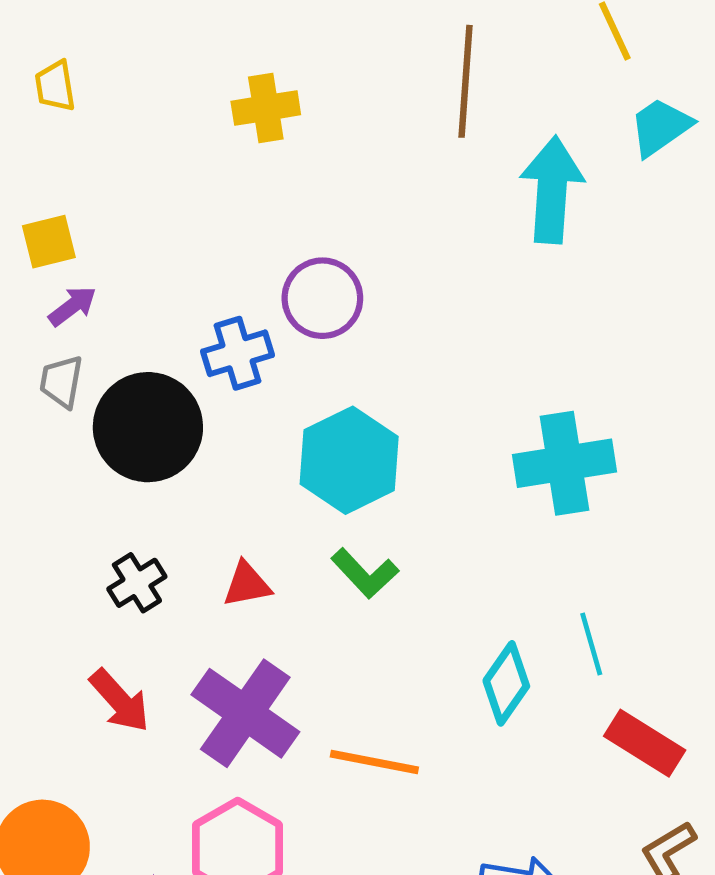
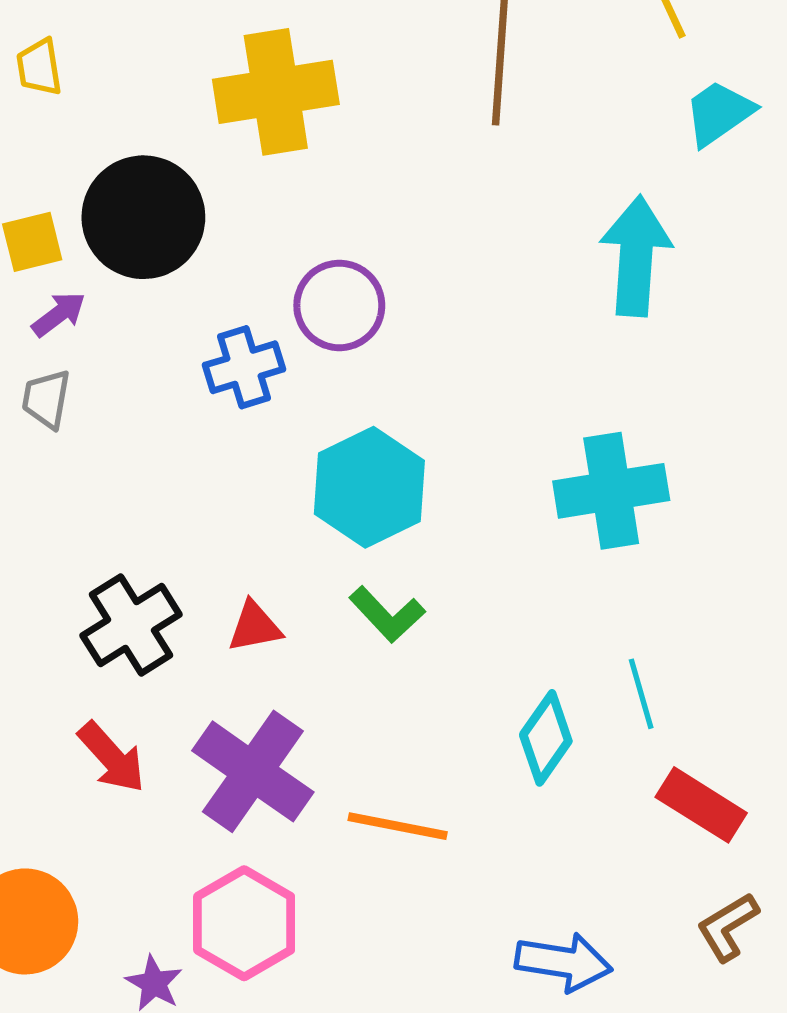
yellow cross: (266, 108) -> (276, 92), size x1.6
cyan arrow: (552, 190) -> (636, 256), moved
black circle: (148, 427) -> (143, 217), moved
black cross: (137, 583) -> (131, 625), size x1.5

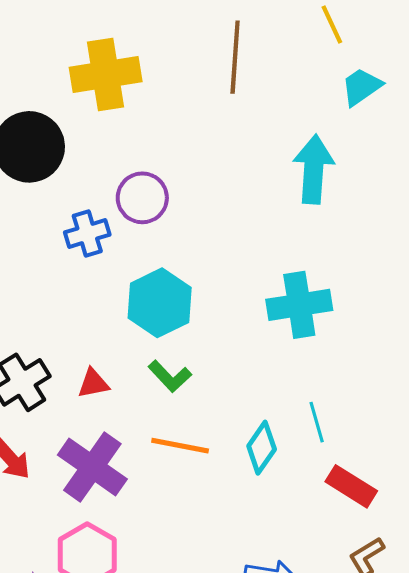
orange line: (398, 826) -> (180, 446), moved

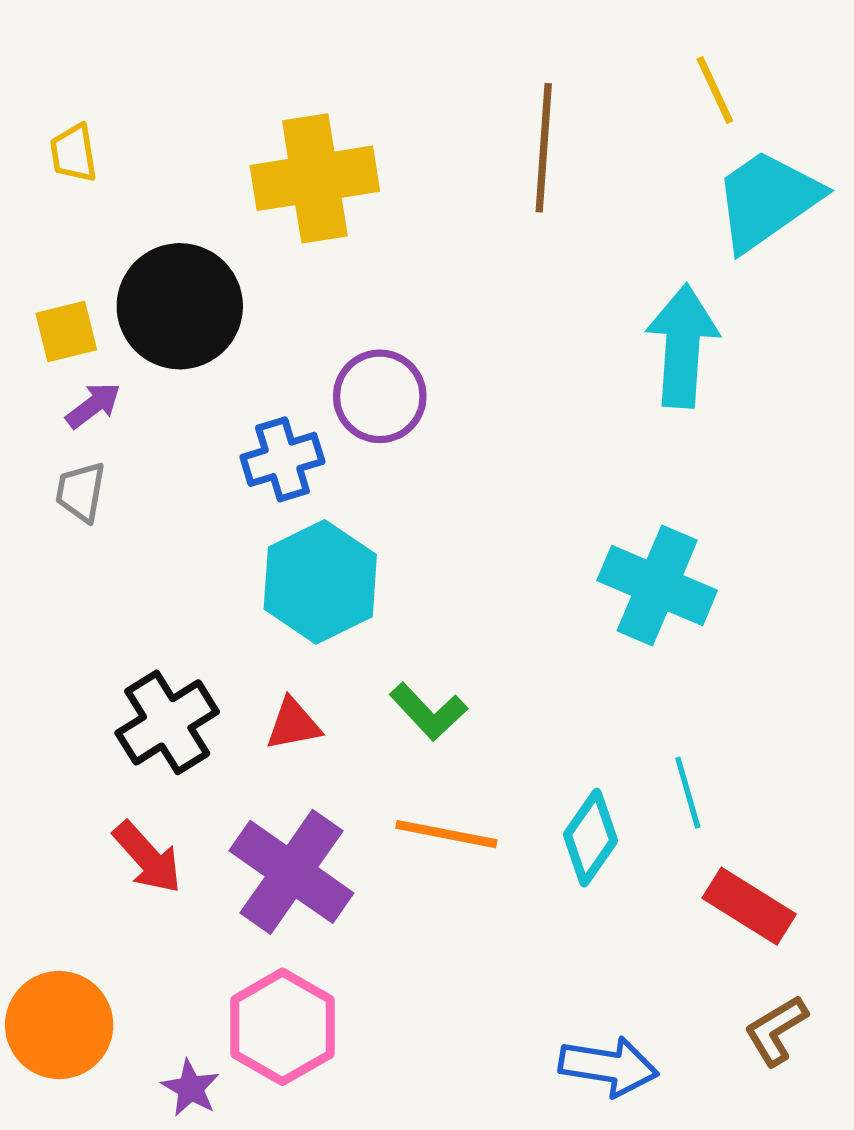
cyan trapezoid: (361, 87) -> (767, 200), size x1.5
cyan hexagon: (160, 303) -> (320, 582), moved
cyan cross: (299, 305) -> (657, 585), turned 32

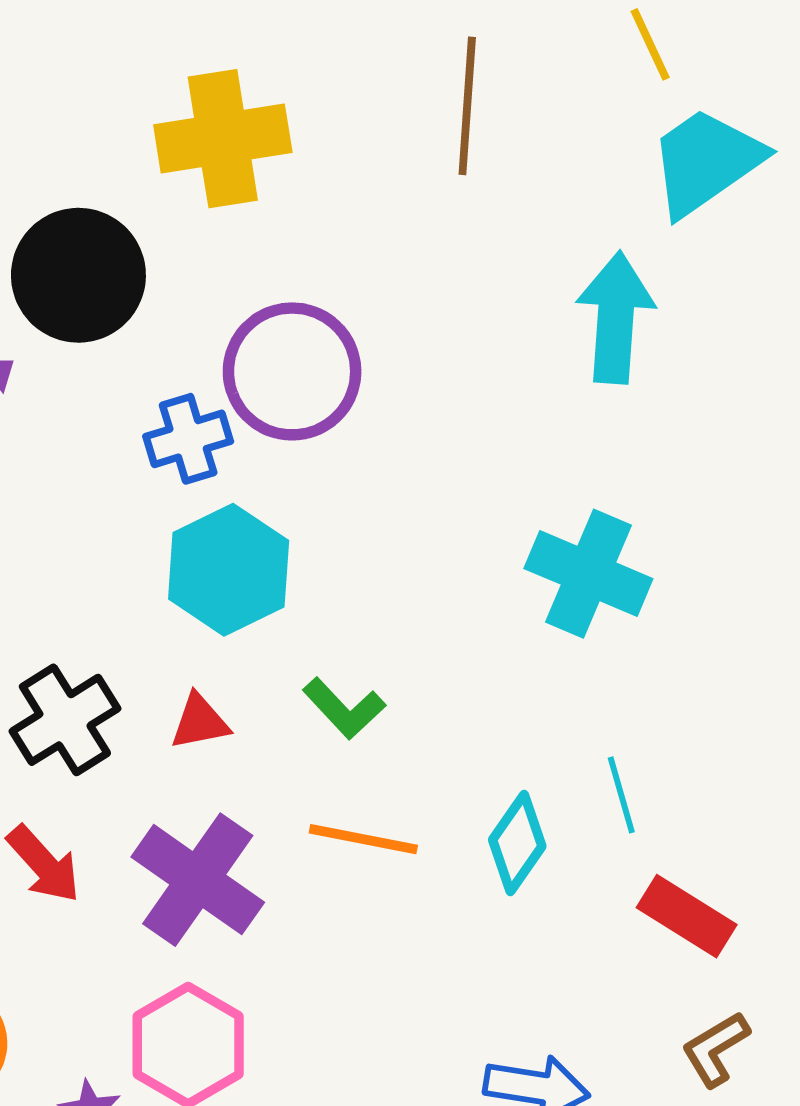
purple circle: (380, 396) -> (292, 371), size x1.4

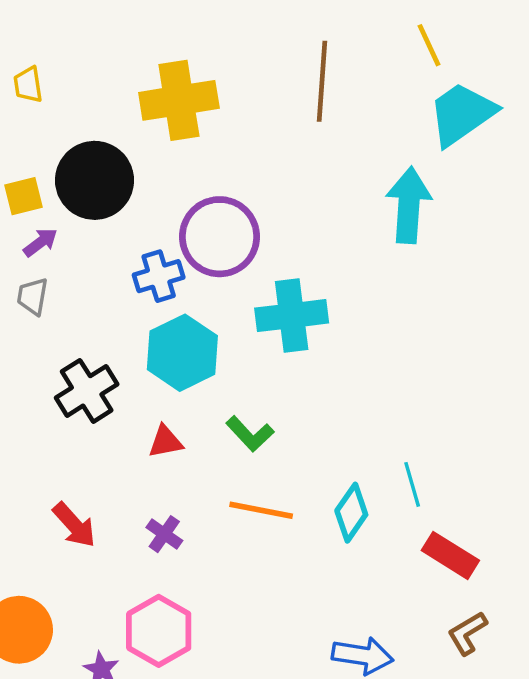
cyan cross: (588, 574) -> (292, 316), moved, turned -30
black cross: (65, 720) -> (87, 391), moved
purple cross: (198, 880) -> (164, 534), size x0.5

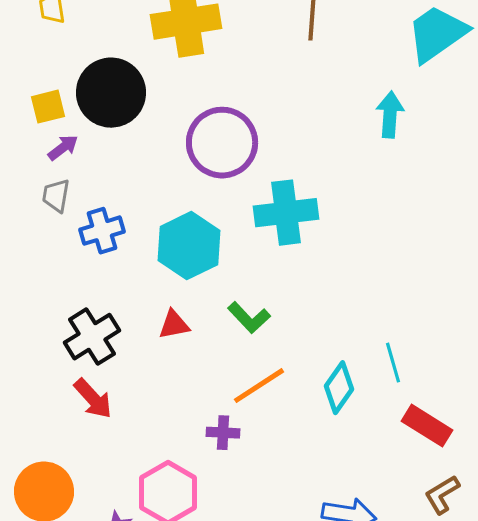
cyan arrow: (409, 205) -> (390, 115), size x0.7
blue cross: (159, 276) -> (102, 231), moved
black cross: (87, 391) -> (92, 337), moved
orange line: (261, 510) -> (259, 386), turned -44
purple cross: (164, 534) -> (223, 433), moved, turned -32

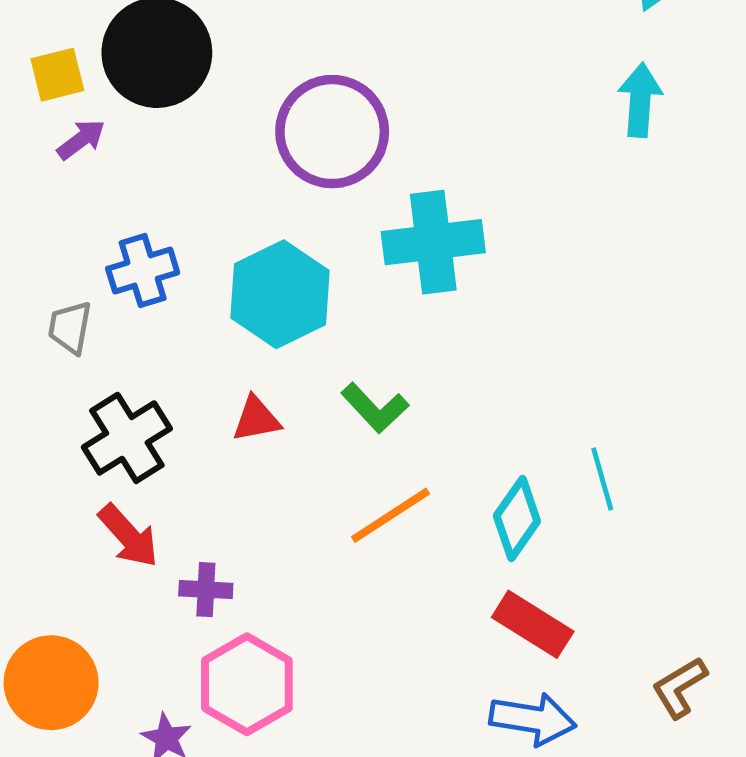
cyan arrow: (390, 115) -> (640, 100), moved
gray trapezoid: (56, 196) -> (70, 327), moved
red rectangle: (427, 426) -> (533, 624), moved
purple cross: (223, 433) -> (206, 590), moved

